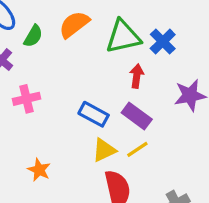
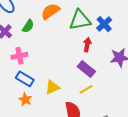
green semicircle: (33, 36) -> (28, 26), moved
blue rectangle: (94, 114) -> (25, 79), moved
yellow triangle: (104, 150) -> (52, 87), moved

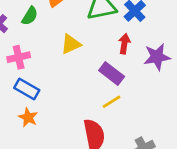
red arrow: (87, 45) -> (124, 44), moved
yellow triangle: (52, 87) -> (71, 44), moved

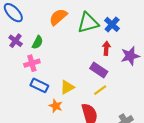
green semicircle: (30, 16) -> (37, 42), moved
yellow triangle: (71, 44) -> (67, 87), moved
orange star: (28, 117) -> (56, 106), moved

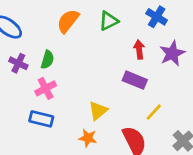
green triangle: (88, 23) -> (109, 21), size x0.7
blue cross: (112, 24) -> (157, 17), moved
blue rectangle: (39, 85) -> (41, 119), moved
yellow line: (100, 90) -> (154, 112), moved

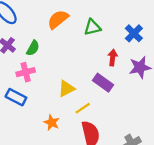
yellow triangle: (98, 111) -> (67, 89), moved
yellow line: (154, 112) -> (83, 108), moved

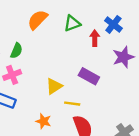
red arrow: (113, 58) -> (95, 38), moved
yellow line: (83, 108) -> (72, 104), turned 49

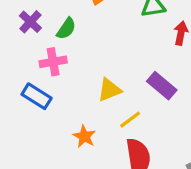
yellow line: (72, 104) -> (130, 120), turned -56

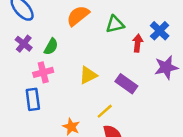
yellow triangle: (109, 90) -> (88, 75), moved
blue rectangle: (37, 96) -> (33, 99), turned 55

